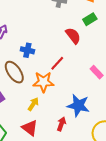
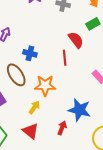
red line: (57, 63) -> (65, 58), moved, turned -49

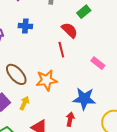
blue cross: (30, 53) -> (25, 26), moved
yellow arrow: (34, 107) -> (24, 103), moved

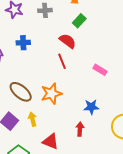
blue star: (84, 99) -> (91, 107), size x0.7
yellow arrow: (24, 103) -> (33, 119), turned -32

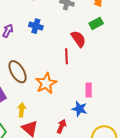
pink rectangle: (100, 70) -> (89, 90), moved, turned 40
orange star: (51, 94) -> (46, 83), turned -30
yellow arrow: (33, 119) -> (22, 110), moved

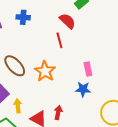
yellow arrow: (22, 110) -> (18, 106), moved
red arrow: (62, 126) -> (58, 113), moved

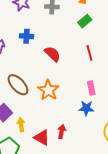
red semicircle: (67, 21) -> (52, 54), moved
red line: (59, 40) -> (89, 53), moved

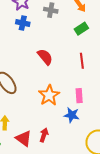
blue cross: (26, 36) -> (23, 23), moved
orange star: (48, 90) -> (49, 95), moved

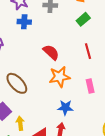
orange star: (49, 95) -> (60, 77), moved, turned 30
blue star: (72, 115) -> (65, 108), moved

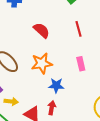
orange star: (60, 77) -> (42, 63), moved
yellow arrow: (20, 123) -> (11, 102), turned 104

